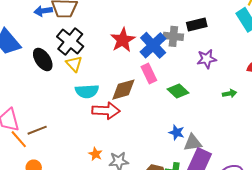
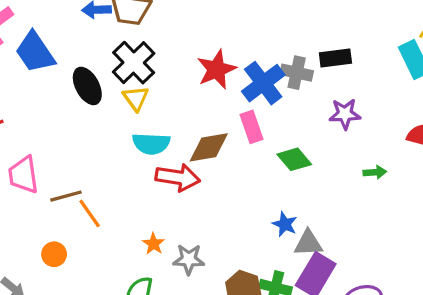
orange line: (19, 139) -> (90, 213), moved

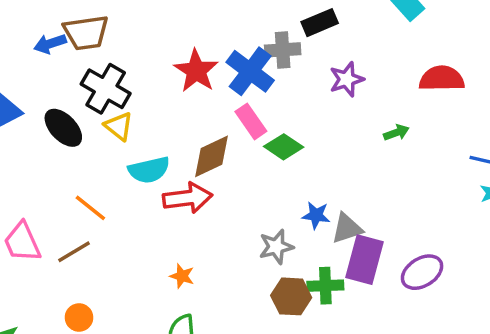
green diamond: (294, 159) -> (284, 147), moved
orange line: (90, 213) -> (90, 208), moved
gray star: (189, 259) -> (276, 247), moved

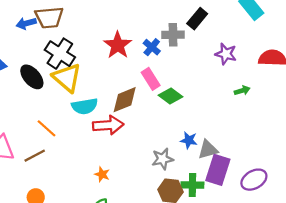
black rectangle: (320, 23) -> (197, 19), turned -30
blue cross: (250, 71) -> (152, 47), size x0.6
purple star: (347, 79) -> (226, 54), moved, turned 30
yellow triangle: (119, 126) -> (67, 78), size x1.6

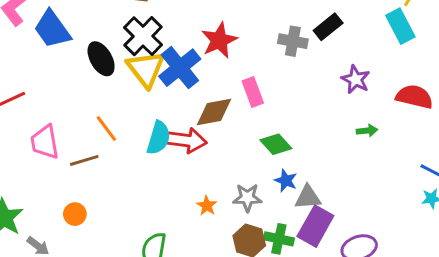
blue cross: (152, 47) -> (180, 68), moved, size x1.8
green diamond: (170, 96) -> (276, 144), moved
cyan semicircle: (85, 106) -> (159, 138), moved, turned -75
orange star: (102, 174) -> (207, 206), moved

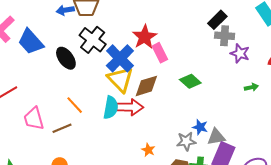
gray cross: (293, 41) -> (225, 36), moved
yellow triangle: (146, 69) -> (120, 79), moved
pink rectangle: (253, 92) -> (160, 53), moved
green diamond: (276, 144) -> (190, 81), moved
gray star: (247, 198) -> (186, 141), moved

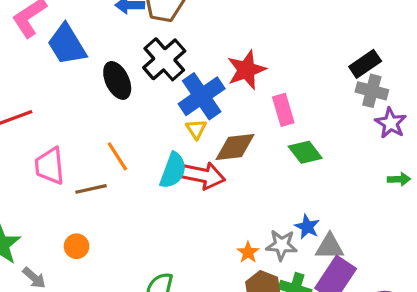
pink rectangle: (160, 53) -> (283, 110), moved
yellow triangle: (120, 79) -> (196, 129), size x0.5
orange star: (148, 150) -> (248, 252), moved

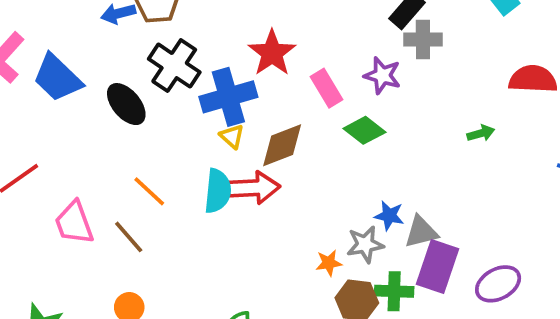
blue cross: (202, 96) -> (228, 97), turned 33
purple star: (391, 123) -> (382, 75), moved
brown line: (91, 189) -> (129, 237), turned 76
orange star: (248, 252) -> (329, 263), turned -30

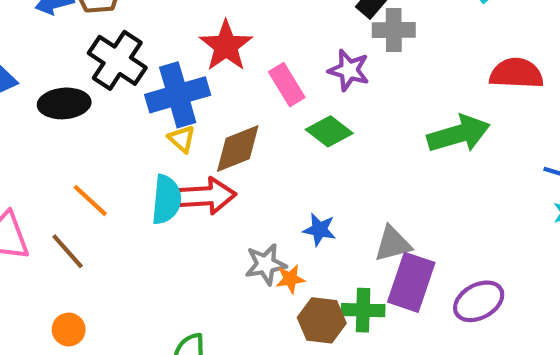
black ellipse: (126, 104) -> (64, 103), turned -54
green arrow: (481, 133) -> (459, 134), size x2.0
blue star: (389, 216) -> (319, 230), moved
gray star: (365, 244) -> (266, 264), moved

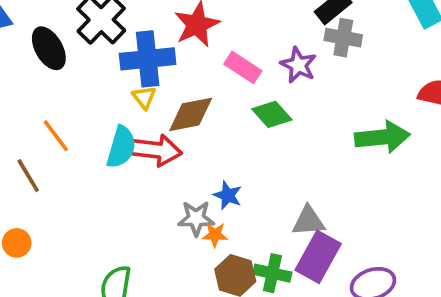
pink rectangle: (287, 85) -> (243, 67), turned -36
black ellipse: (64, 103) -> (49, 48), turned 54
blue star: (319, 230) -> (228, 195), moved

